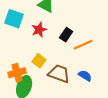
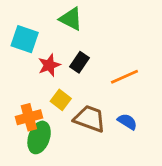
red star: (39, 30) -> (49, 65), moved
black rectangle: (66, 35) -> (80, 62), moved

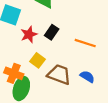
orange line: (124, 77) -> (85, 43), turned 42
orange cross: (29, 117) -> (14, 73), turned 36

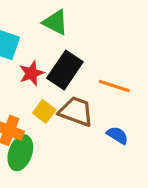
black rectangle: (52, 32) -> (65, 70), size x1.6
brown trapezoid: (59, 74) -> (76, 111), moved

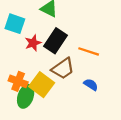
yellow square: (44, 111) -> (42, 85), moved, size x1.6
brown trapezoid: (76, 111) -> (63, 69), turned 125

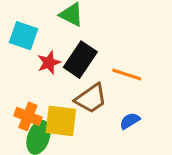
yellow square: (42, 85) -> (61, 121), turned -30
blue semicircle: (91, 85) -> (130, 121), turned -64

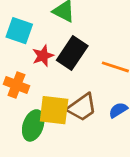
brown trapezoid: (91, 98) -> (82, 107), moved
orange cross: (28, 116) -> (16, 85), moved

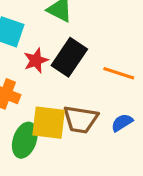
brown trapezoid: (82, 107) -> (81, 119), turned 44

